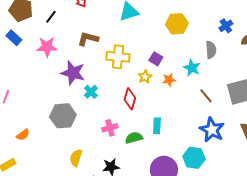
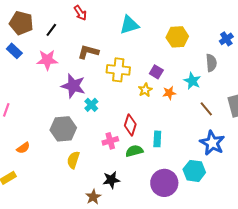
red diamond: (130, 99) -> (130, 125), moved
yellow semicircle: (76, 158) -> (73, 160), moved

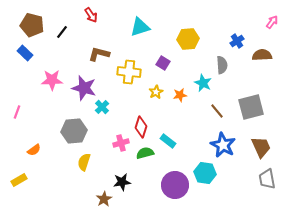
pink star: (47, 60) -> (52, 80), moved
purple square: (156, 72) -> (163, 63), moved
cyan rectangle: (157, 139) -> (168, 141), turned -56

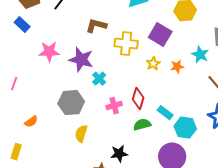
purple square: (163, 63) -> (160, 35), size x1.6
pink cross: (121, 143) -> (114, 106), moved
cyan hexagon: (205, 173) -> (185, 128), moved
yellow rectangle: (19, 180) -> (16, 152), turned -42

